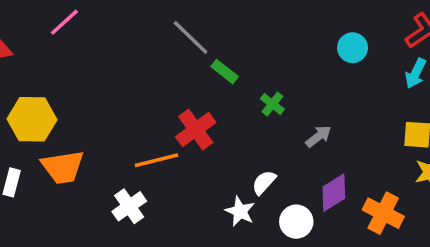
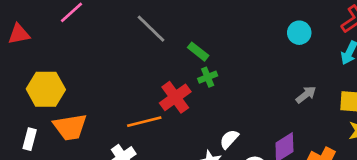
gray line: (191, 37) -> (151, 29), moved
green cross: (272, 104) -> (208, 77), moved, turned 30
gray arrow: (318, 136) -> (306, 95), moved

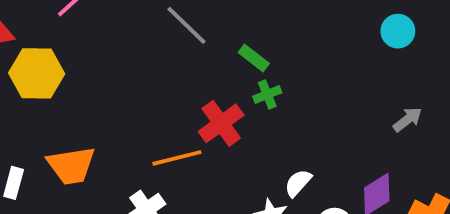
yellow hexagon: (46, 89) -> (37, 73), moved

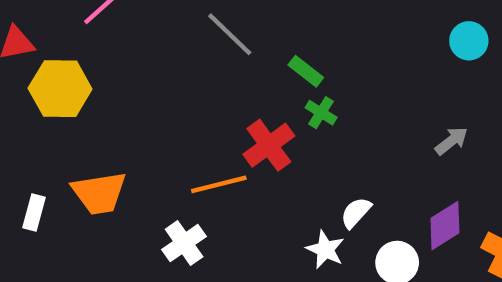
green cross: (267, 95) -> (321, 113), turned -36
gray arrow: (408, 119) -> (451, 141), moved

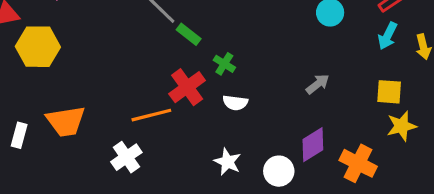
green rectangle: (306, 71) -> (189, 34), moved
white semicircle: (356, 213) -> (235, 103), moved, turned -125

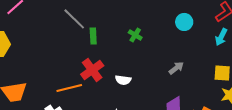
green rectangle: (189, 34) -> (93, 36), turned 49
green cross: (224, 64) -> (135, 35), moved

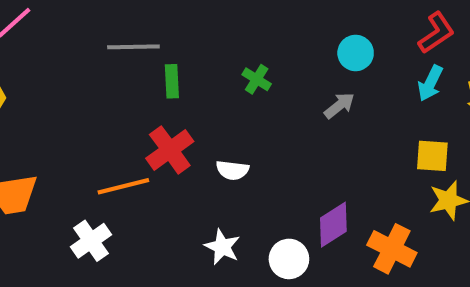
gray line: (74, 19) -> (133, 47), turned -45
gray arrow: (176, 68) -> (339, 105), moved

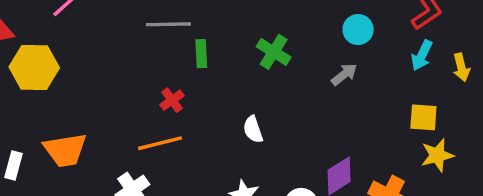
green cross: (257, 79) -> (274, 52), size x1.4
red cross: (170, 150) -> (172, 100), moved, size x0.6
white semicircle: (232, 170) -> (253, 129), turned 64

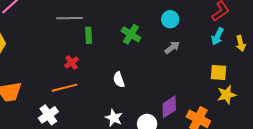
cyan circle: (358, 30) -> (170, 19), moved

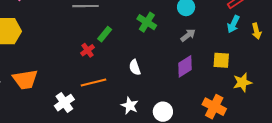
green rectangle: (89, 35) -> (105, 34), moved, turned 42
yellow square: (218, 73) -> (221, 60), moved
orange line: (64, 88) -> (94, 82), moved
purple diamond: (169, 107) -> (185, 66), moved

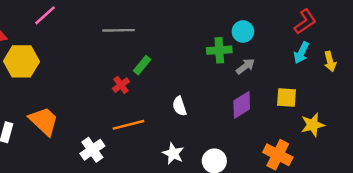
green cross: (147, 22) -> (219, 50), moved, turned -36
orange trapezoid: (25, 79) -> (44, 121), turned -128

